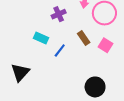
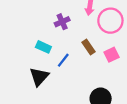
pink square: (105, 45) -> (112, 55), turned 32
black triangle: (20, 72) -> (39, 77), moved

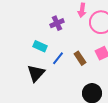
brown rectangle: (88, 47) -> (80, 58), moved

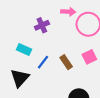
pink arrow: (82, 10) -> (68, 12), turned -96

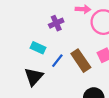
brown rectangle: (66, 62) -> (81, 61), size x1.5

